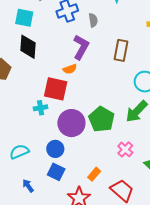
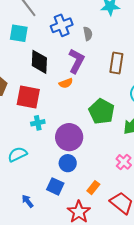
black diamond: (28, 47) -> (39, 62), moved
red square: (56, 89) -> (28, 97), moved
green pentagon: (101, 119) -> (102, 111), moved
blue circle: (55, 149) -> (68, 163), moved
cyan semicircle: (19, 152) -> (17, 154), moved

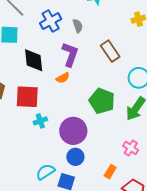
brown rectangle: (116, 63) -> (110, 51), turned -35
cyan semicircle: (17, 154) -> (45, 172), moved
orange rectangle: (93, 188) -> (110, 172), moved

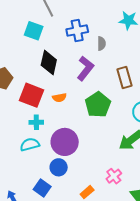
orange semicircle: (63, 78) -> (59, 98), moved
green pentagon: (102, 101) -> (98, 105), moved
cyan semicircle: (45, 172) -> (30, 145), moved

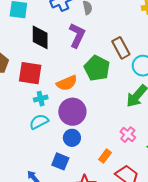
brown rectangle: (124, 78) -> (121, 48), moved
orange semicircle: (59, 98) -> (67, 83), moved, size x1.5

